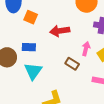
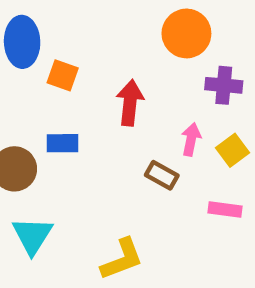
red arrow: (60, 31) -> (130, 103), turned 108
cyan triangle: (33, 71) -> (32, 236), moved

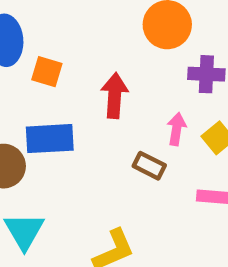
blue rectangle: (63, 143) -> (50, 139), size x1.5

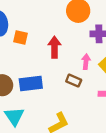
blue rectangle: (50, 139) -> (31, 84), moved

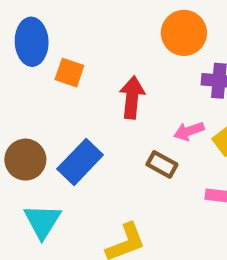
pink arrow: (86, 62) -> (189, 131), turned -120
blue rectangle: (31, 84) -> (80, 162), turned -45

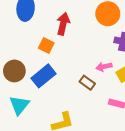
orange square: (69, 73) -> (46, 46), moved
red arrow: (132, 97) -> (63, 24), moved

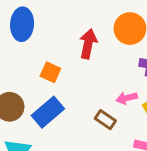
red arrow: (63, 24) -> (88, 44), moved

